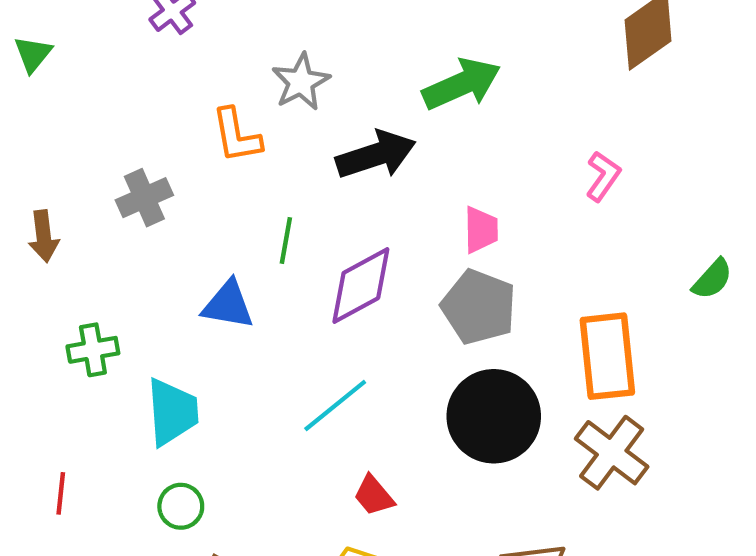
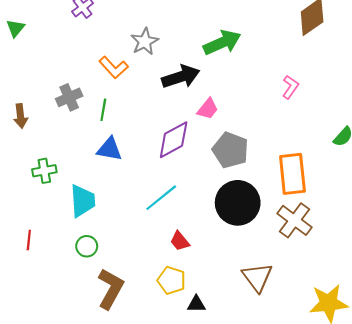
orange L-shape: (237, 135) -> (114, 67), turned -32
pink trapezoid: (481, 230) -> (208, 109), moved, turned 40
green line: (286, 240) -> (103, 110), moved

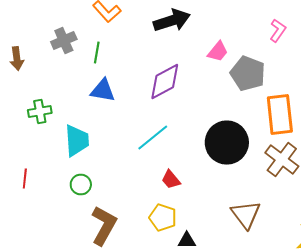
pink trapezoid: (208, 109) -> (218, 52), moved
gray pentagon: (230, 150) -> (248, 74), moved

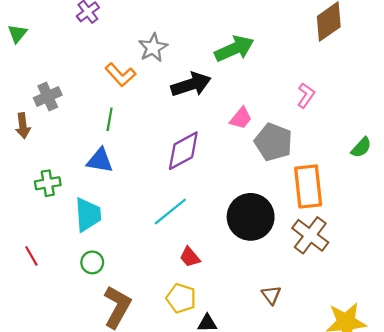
gray cross: (64, 40) -> (48, 96), moved
blue triangle: (103, 90) -> (100, 160), moved
red line: (25, 178) -> (31, 256), turned -36
brown triangle: (246, 214) -> (271, 295), size x0.6

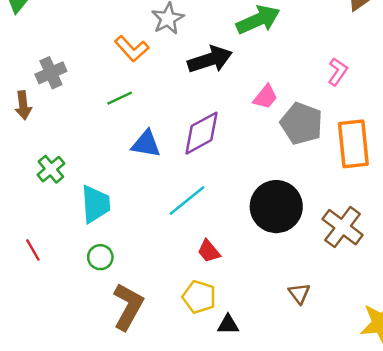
green line: (110, 119) -> (120, 98), turned 55
blue triangle: (100, 160) -> (146, 144), moved
green cross: (48, 183) -> (51, 169), turned -30
orange rectangle: (308, 186) -> (353, 144), moved

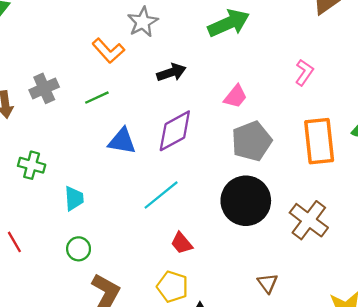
black arrow: (210, 60) -> (171, 72), moved, size x0.7
gray cross: (51, 73) -> (44, 88), moved
gray pentagon: (302, 123) -> (252, 141), moved, turned 30
green cross: (51, 169) -> (32, 165), turned -35
cyan trapezoid: (95, 204) -> (74, 198), size x0.7

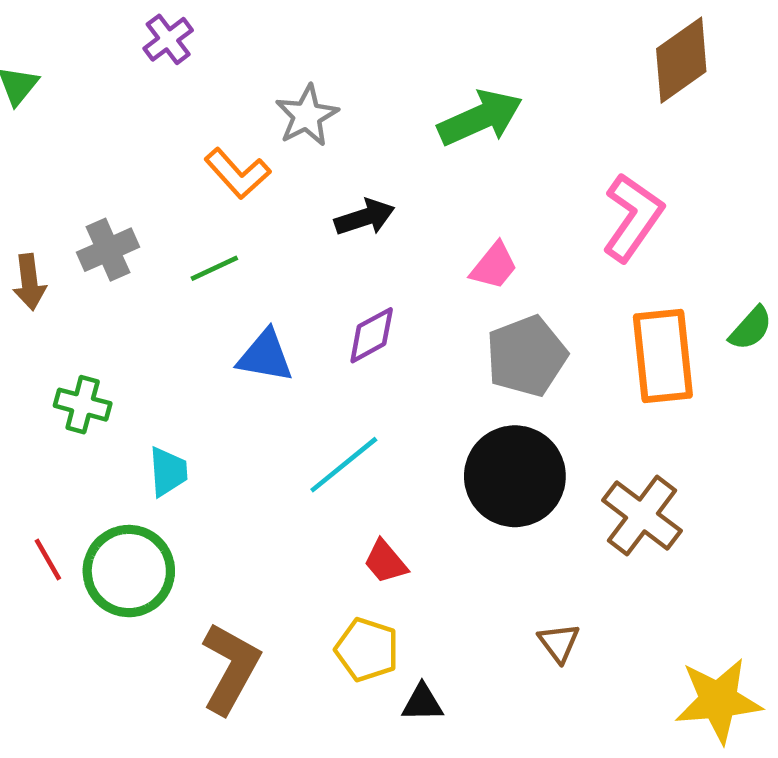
pink L-shape: (304, 72) -> (633, 217), size x1.6
purple diamond: (175, 131) -> (372, 335), size x0.7
green circle: (79, 249) -> (129, 571), moved, size x1.8

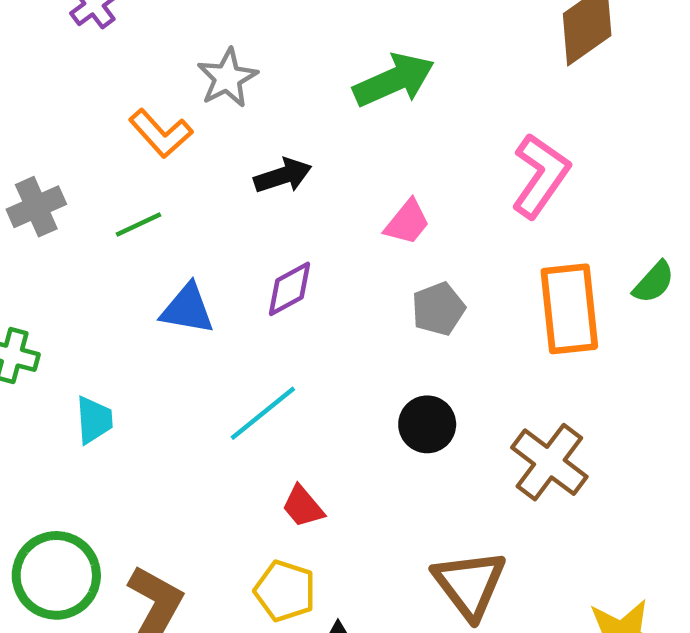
gray pentagon: (526, 356) -> (438, 309), size x0.7
black circle: (515, 476) -> (427, 424), size x0.6
green circle: (129, 571) -> (56, 575), moved
brown triangle: (559, 643) -> (469, 584), size x1.8

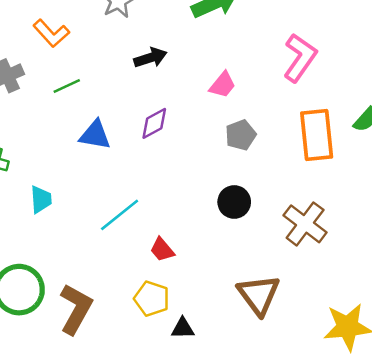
orange L-shape: (161, 133) -> (51, 33), moved
cyan line: (263, 413) -> (120, 215), moved

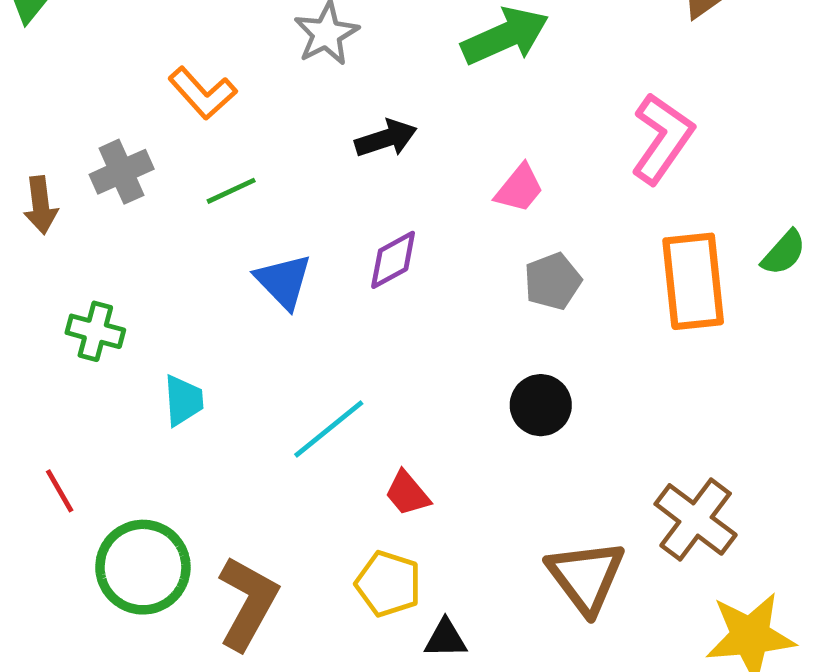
blue triangle: (95, 135) -> (284, 281), turned 36
brown cross: (305, 224) -> (696, 519), moved

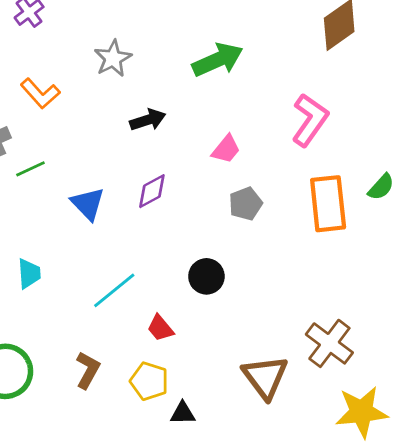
green line: (231, 191) -> (30, 169), moved
black circle: (541, 405) -> (206, 276), moved
brown L-shape: (248, 603) -> (88, 370), moved, size x0.7

